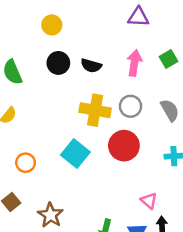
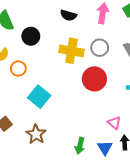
black circle: (58, 63) -> (31, 36), moved
cyan square: (75, 153) -> (39, 97), moved
orange circle: (26, 163) -> (18, 69), moved

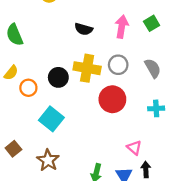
black circle: (31, 36) -> (58, 77), moved

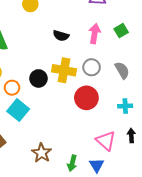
cyan square: (51, 119) -> (18, 110), moved
pink triangle: (134, 148) -> (106, 141), size x1.5
brown star: (48, 160) -> (42, 153), moved
black arrow: (146, 169) -> (131, 136), moved

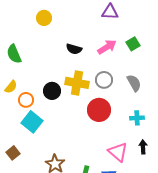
pink arrow: (95, 34) -> (107, 47), turned 48

